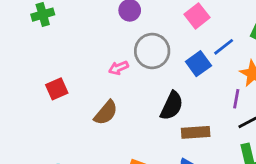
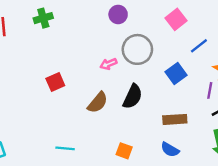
blue square: (198, 64) -> (176, 74), moved
black semicircle: (172, 106) -> (133, 96), moved

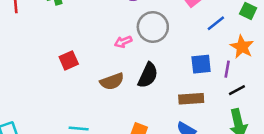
blue square: (176, 74) -> (201, 64), moved, turned 30
brown semicircle: (98, 103) -> (112, 81), turned 30

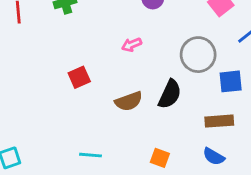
gray circle: (153, 27) -> (198, 55), moved
pink arrow: (123, 42) -> (132, 45), moved

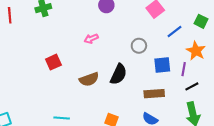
gray circle: (198, 55) -> (139, 46), size x0.6

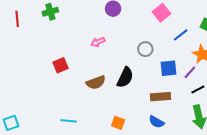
purple line: (184, 69) -> (190, 72), turned 32

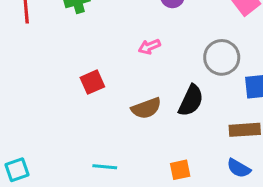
gray circle: (145, 49) -> (222, 57), size x1.5
orange square: (118, 123) -> (180, 170), turned -32

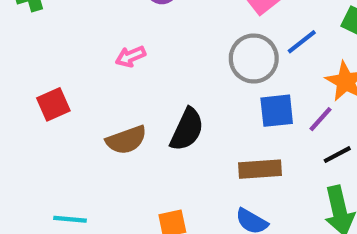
gray circle: (222, 57) -> (254, 59), moved

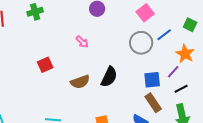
pink arrow: (131, 56) -> (82, 42), turned -112
blue square: (277, 111) -> (152, 80), moved
brown rectangle: (260, 169) -> (153, 103), moved, turned 60

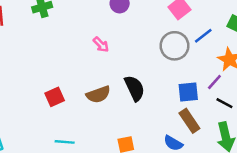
red square: (45, 65) -> (55, 97), moved
black semicircle: (109, 77) -> (135, 88), turned -50
black line: (181, 89) -> (224, 103), turned 56

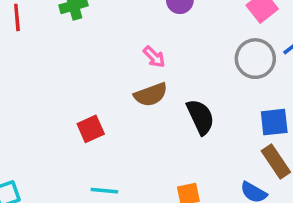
brown semicircle: (98, 94) -> (151, 95), moved

